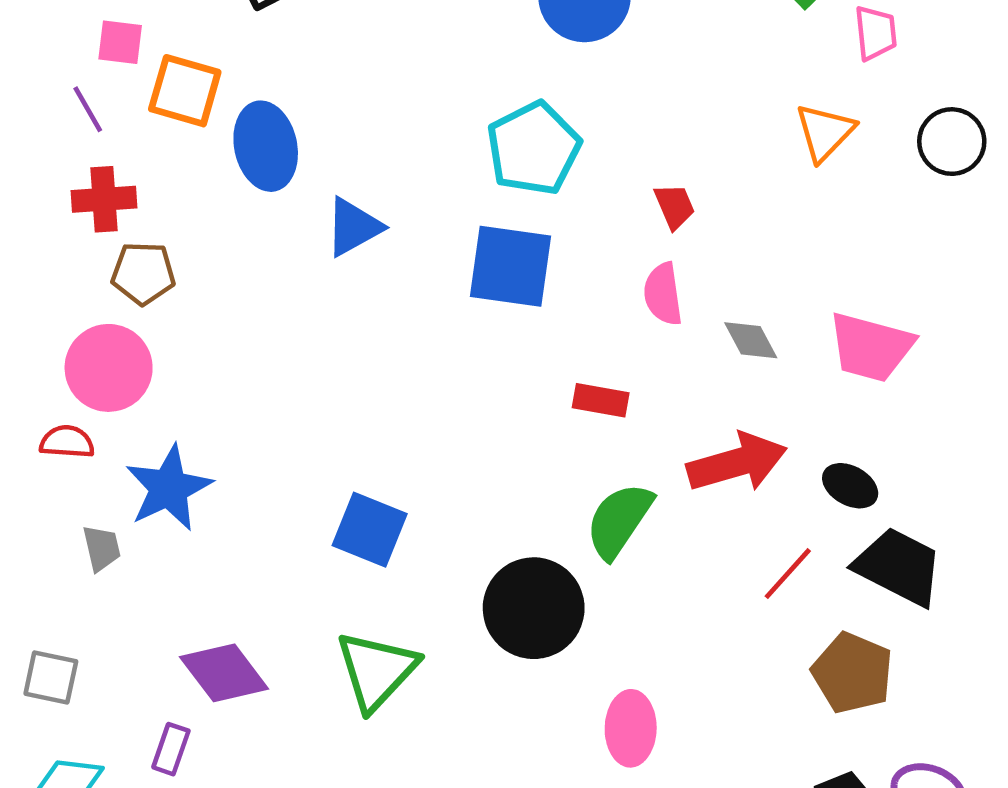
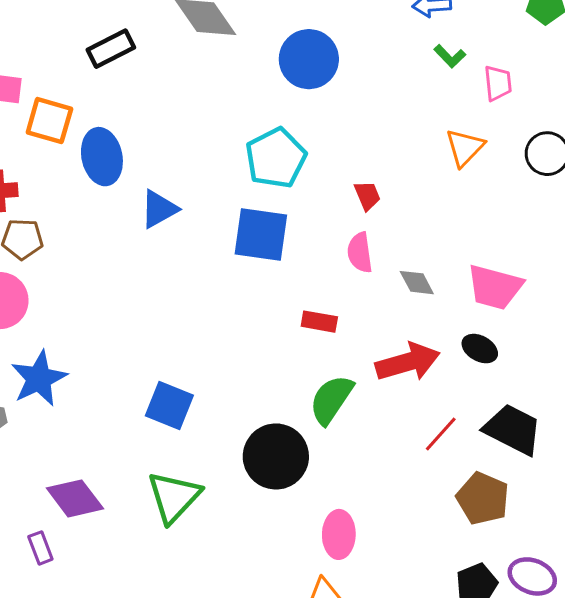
black ellipse: (850, 486) -> (480, 349), moved
purple rectangle: (171, 749) -> (40, 548), turned -40

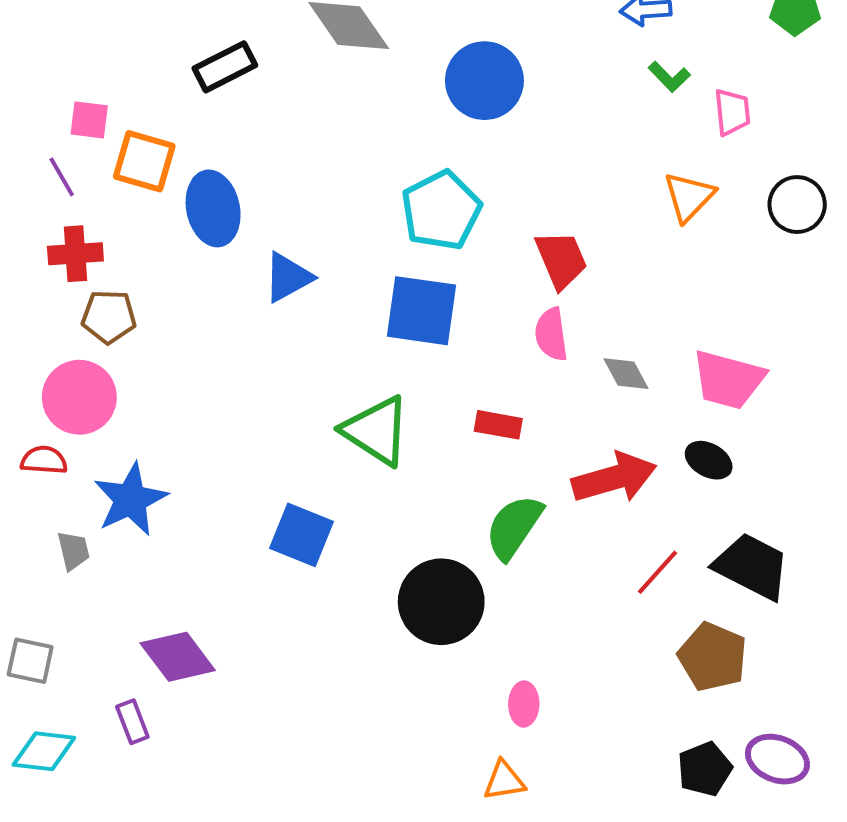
red trapezoid: (367, 196) -> (561, 260), size x1.5
green triangle: (174, 497) -> (376, 431), moved, turned -40
pink ellipse: (339, 534) -> (524, 704), size x0.7

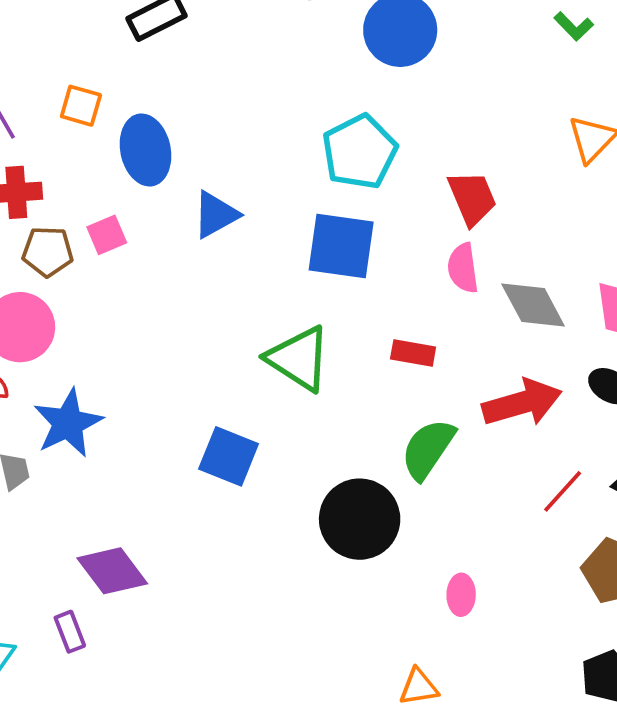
pink square: (89, 120) -> (107, 235), moved, turned -30
orange square: (144, 161) -> (81, 106), size x0.7
gray diamond: (626, 374) -> (533, 305), size x1.5
pink ellipse: (524, 704) -> (461, 595), moved

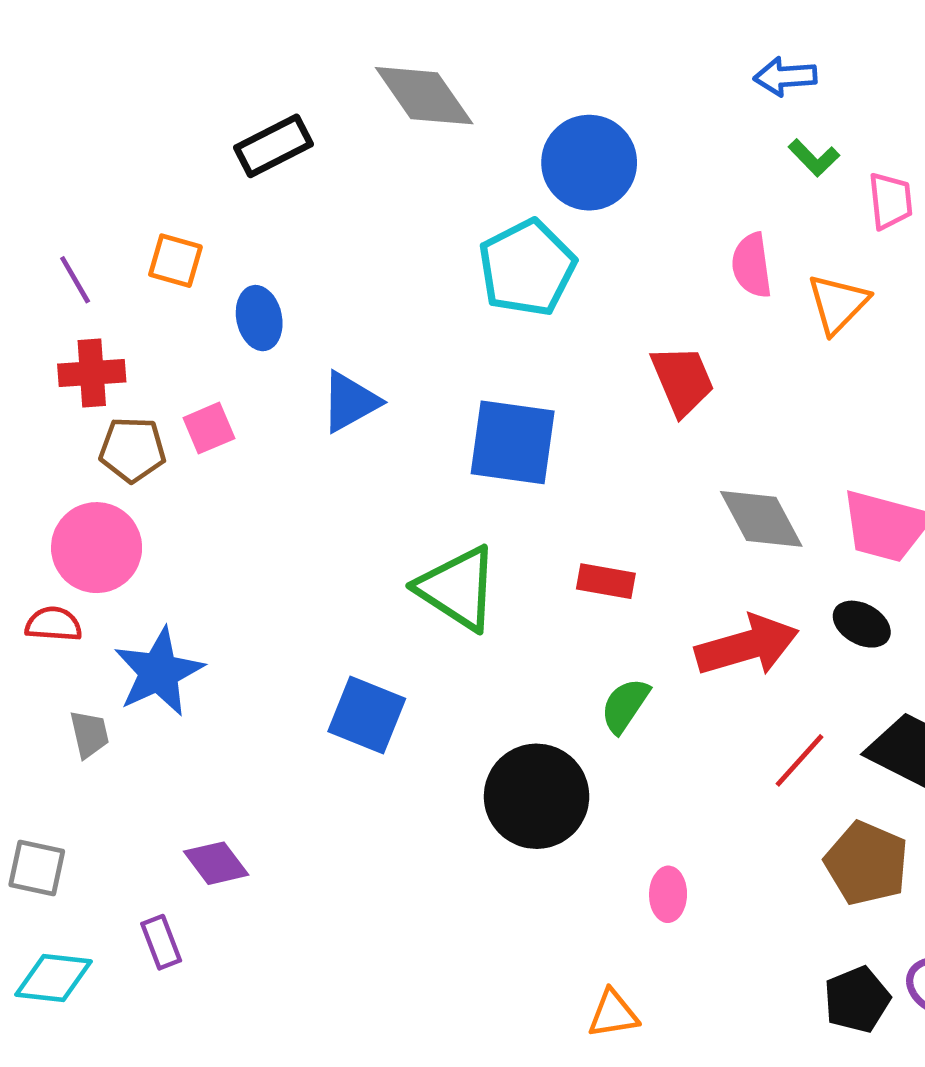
blue ellipse: (145, 150) -> (259, 318), size x0.7
cyan pentagon: (360, 152) -> (527, 268), moved
pink semicircle: (463, 268) -> (752, 265), moved
green semicircle: (428, 449) -> (625, 705), size x0.7
purple diamond: (112, 571) -> (216, 863), size x0.7

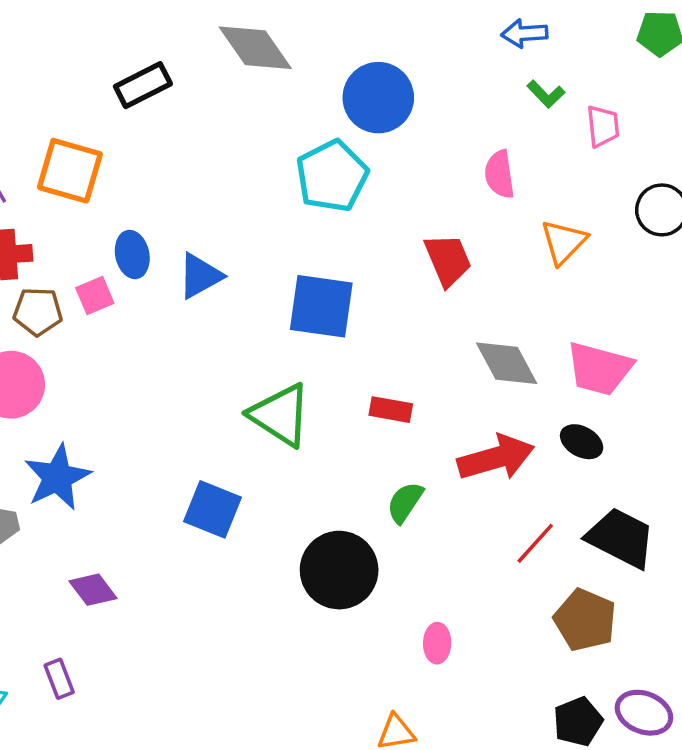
orange square: (175, 261) -> (70, 171), size x1.6
orange triangle: (838, 304) -> (564, 242), moved
blue ellipse: (259, 318) -> (132, 255), moved
purple diamond: (216, 863) -> (93, 590), moved

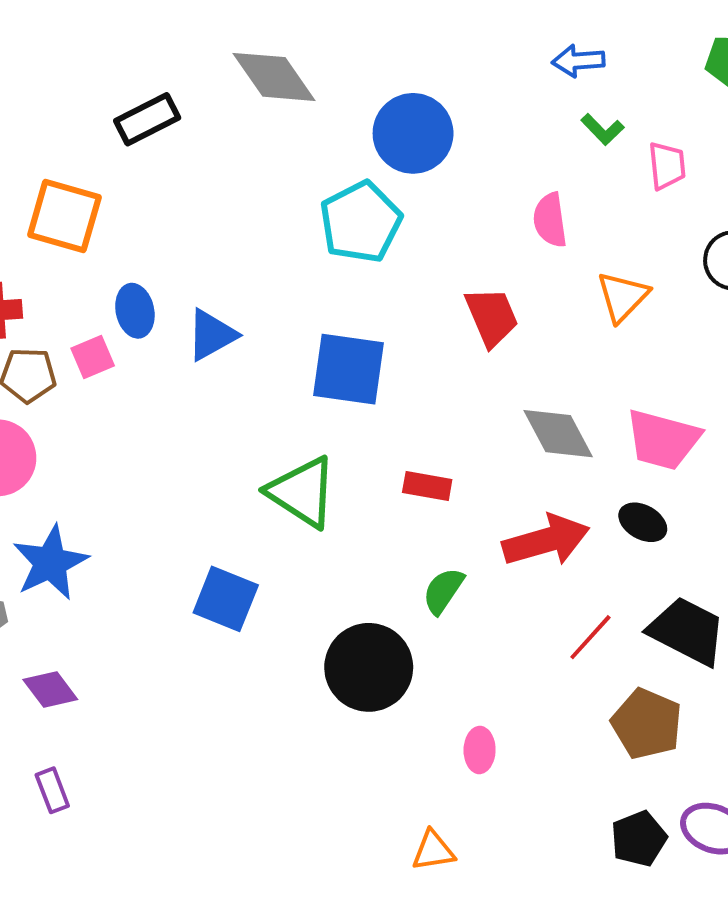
purple diamond: (93, 590) -> (50, 690), moved

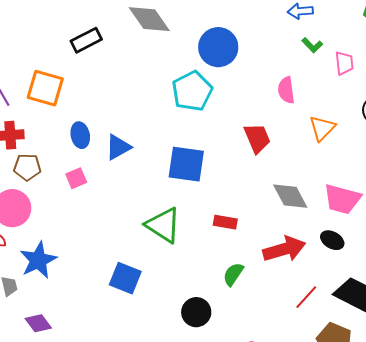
pink square: (93, 357) -> (76, 178), moved
black circle: (369, 667) -> (196, 312), size x0.7

